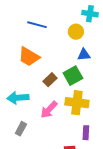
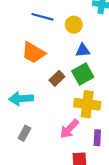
yellow circle: (76, 32) -> (74, 25), moved
blue triangle: (84, 55) -> (83, 50), moved
pink arrow: (49, 110) -> (69, 129), moved

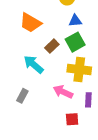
cyan arrow: (21, 99) -> (34, 64), moved, turned 45
pink arrow: (69, 129) -> (63, 92), turned 72

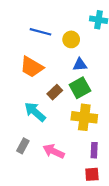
pink arrow: (63, 92) -> (54, 151), moved
red square: (72, 119) -> (92, 174), moved

